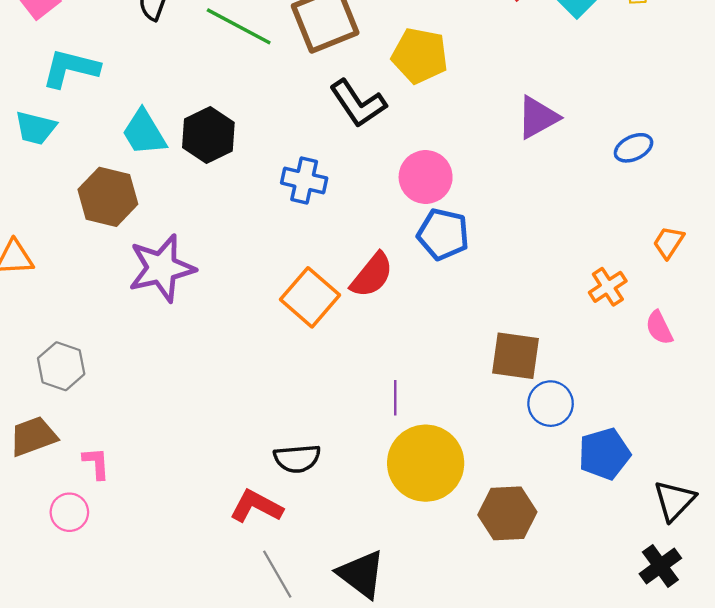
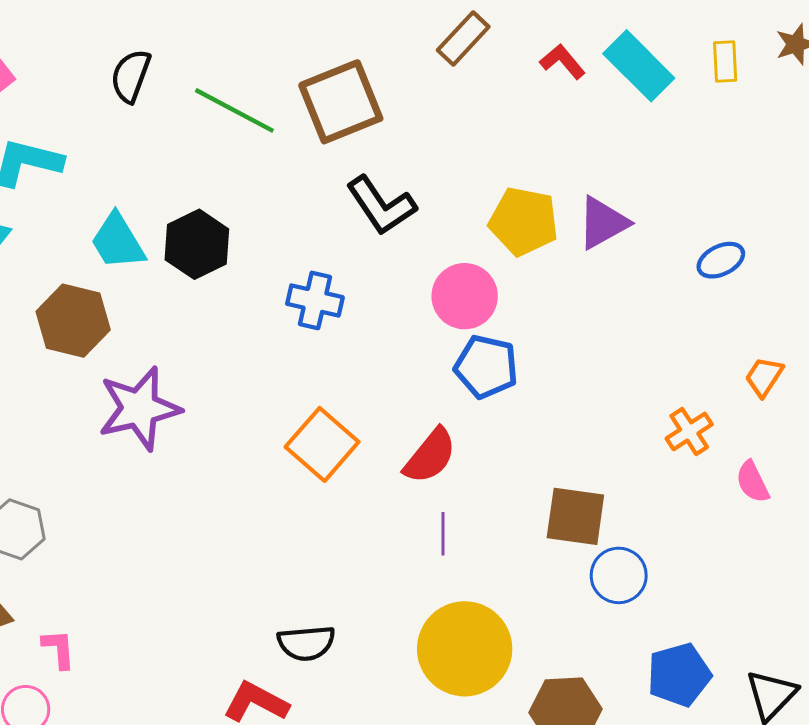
yellow pentagon: (420, 56) -> (524, 221), moved
red semicircle: (372, 275) -> (430, 456), moved
purple line: (395, 398) -> (443, 534), moved
blue pentagon: (604, 454) -> (679, 675), moved

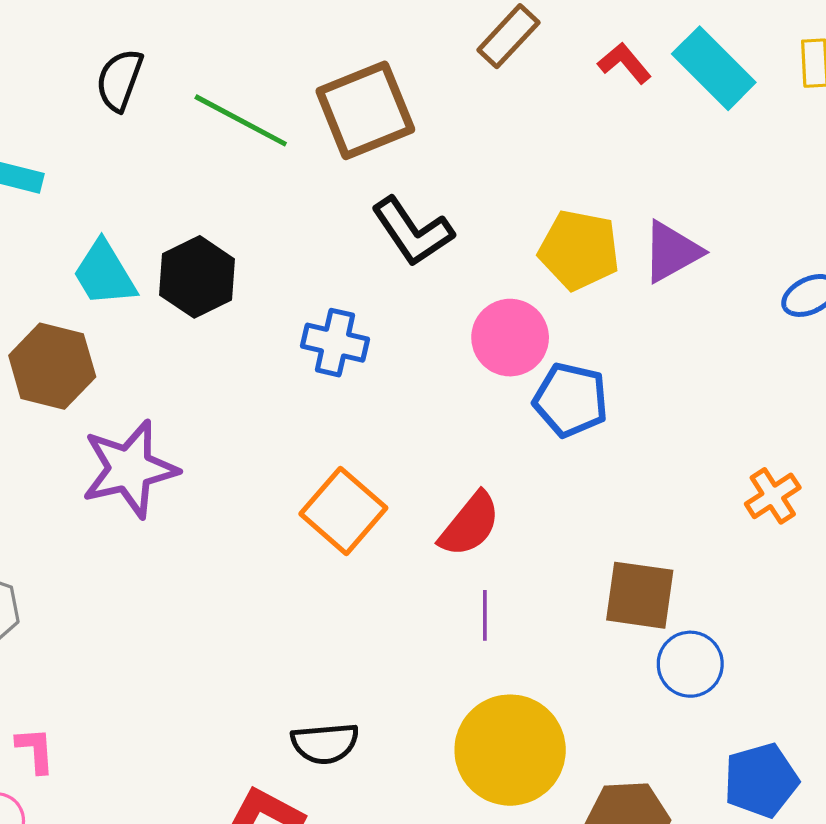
blue pentagon: (486, 367) -> (571, 400), moved

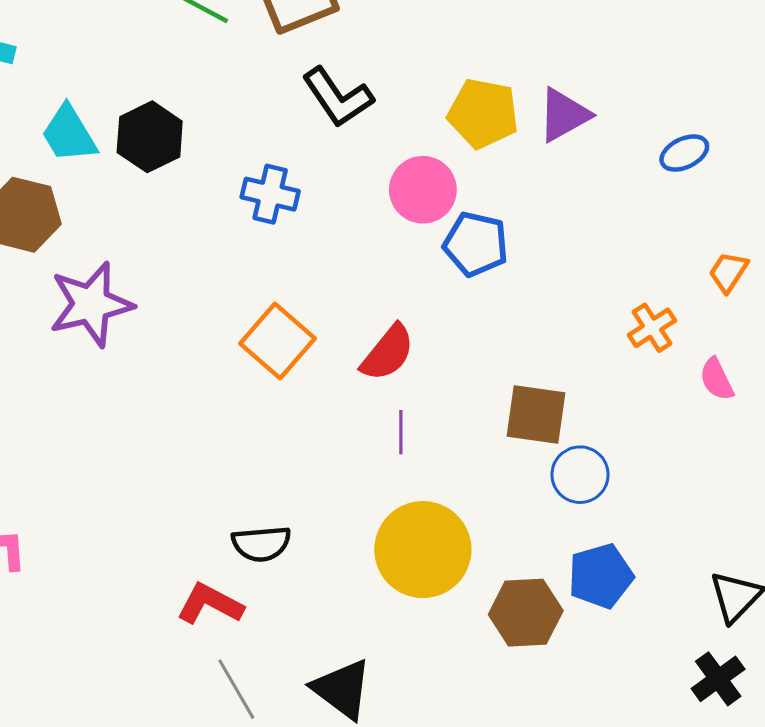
blue pentagon: (761, 780) -> (601, 576), moved

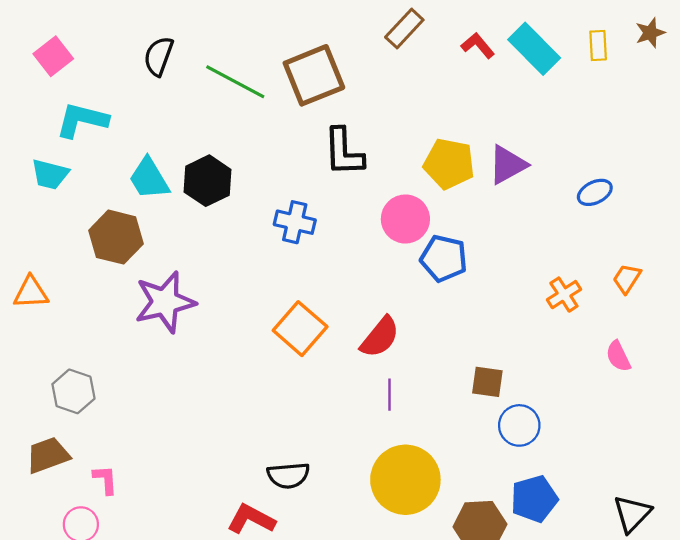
black L-shape: (338, 97) -> (344, 152), turned 32
orange cross: (652, 328) -> (564, 295), moved
brown square: (536, 414) -> (487, 382), size x0.7

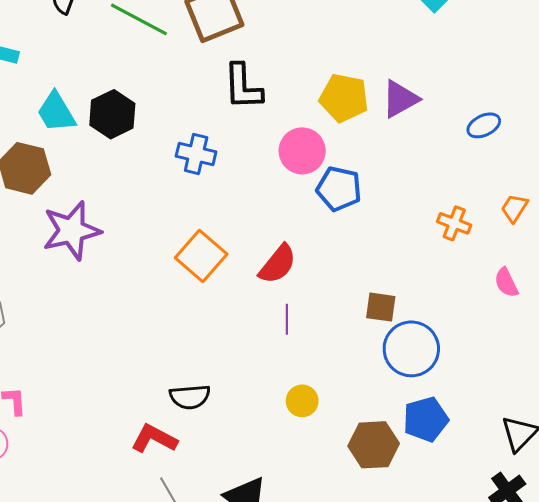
orange cross: (564, 295) -> (454, 223), turned -36
blue circle: (519, 425) -> (411, 349), size x1.4
yellow circle: (405, 480) -> (302, 401), size x0.5

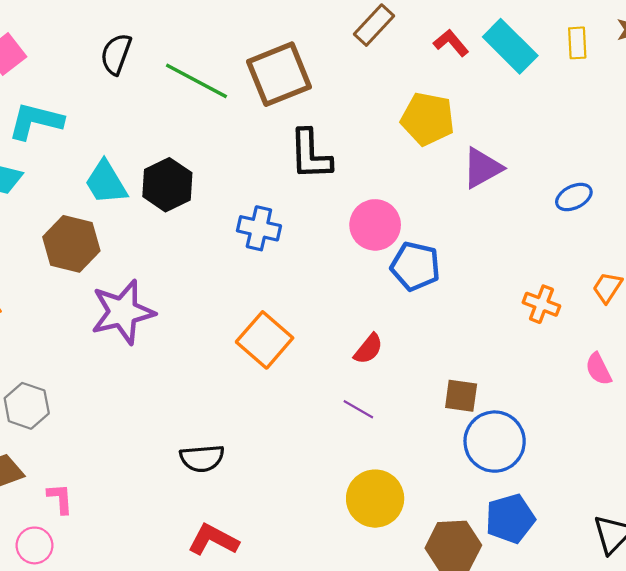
yellow pentagon: (344, 98) -> (428, 119), moved
red semicircle: (278, 264) -> (368, 349), moved, size x0.7
purple line: (287, 319) -> (358, 409), turned -60
black semicircle: (190, 397) -> (202, 458), moved
yellow circle: (302, 401) -> (375, 499), size x1.6

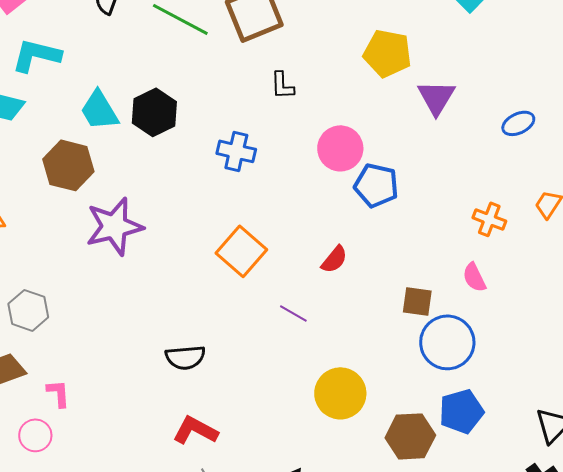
black L-shape: (310, 155) -> (282, 85), size x0.6
purple triangle: (482, 168) -> (436, 97), turned -30
pink semicircle: (598, 369) -> (474, 277), moved
purple line: (358, 409) -> (293, 313), moved

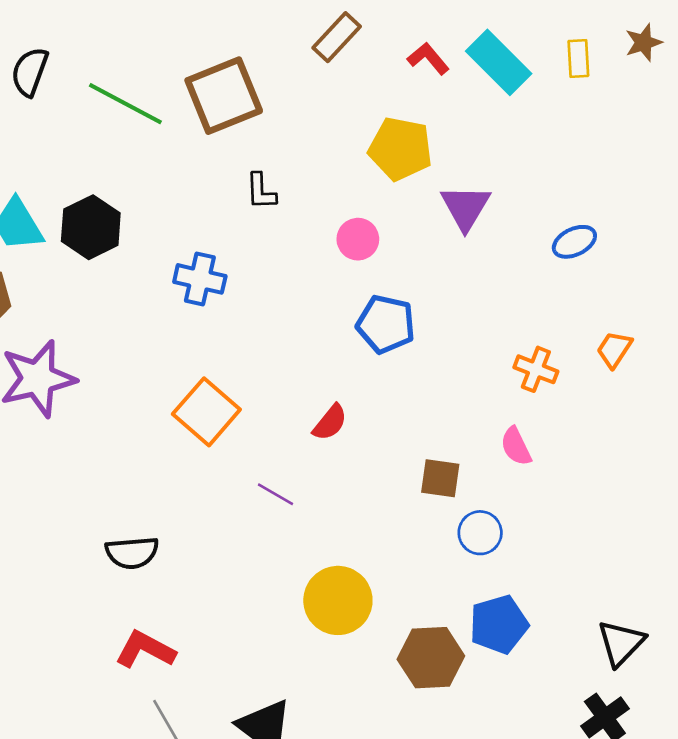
pink circle: (340, 148) -> (358, 239), moved, size x0.7
blue circle: (447, 342) -> (480, 533), size x0.6

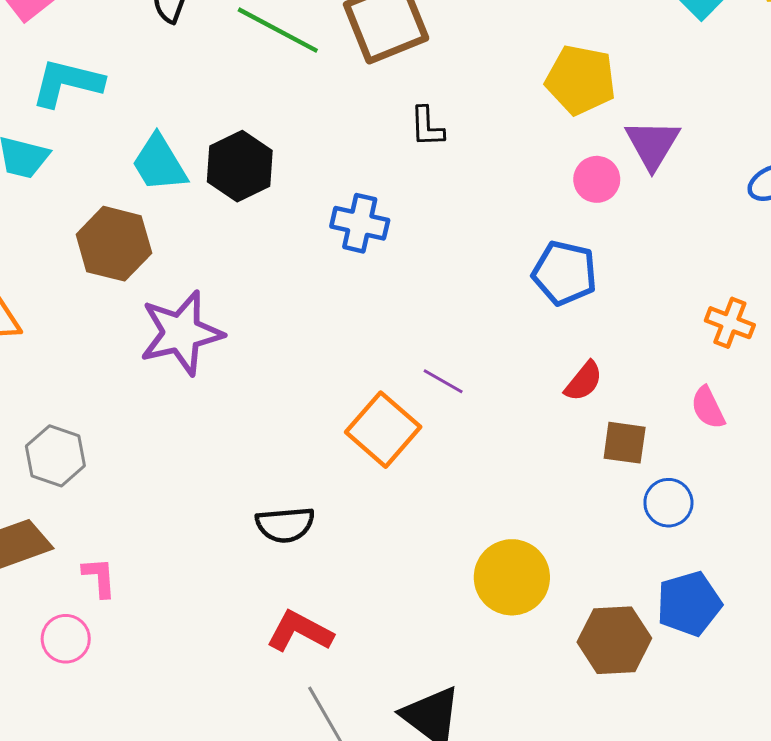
pink circle: (358, 239) -> (597, 179), moved
orange square: (206, 412) -> (383, 430), moved
red semicircle: (330, 422) -> (584, 381), moved
purple line: (275, 494) -> (443, 381), moved

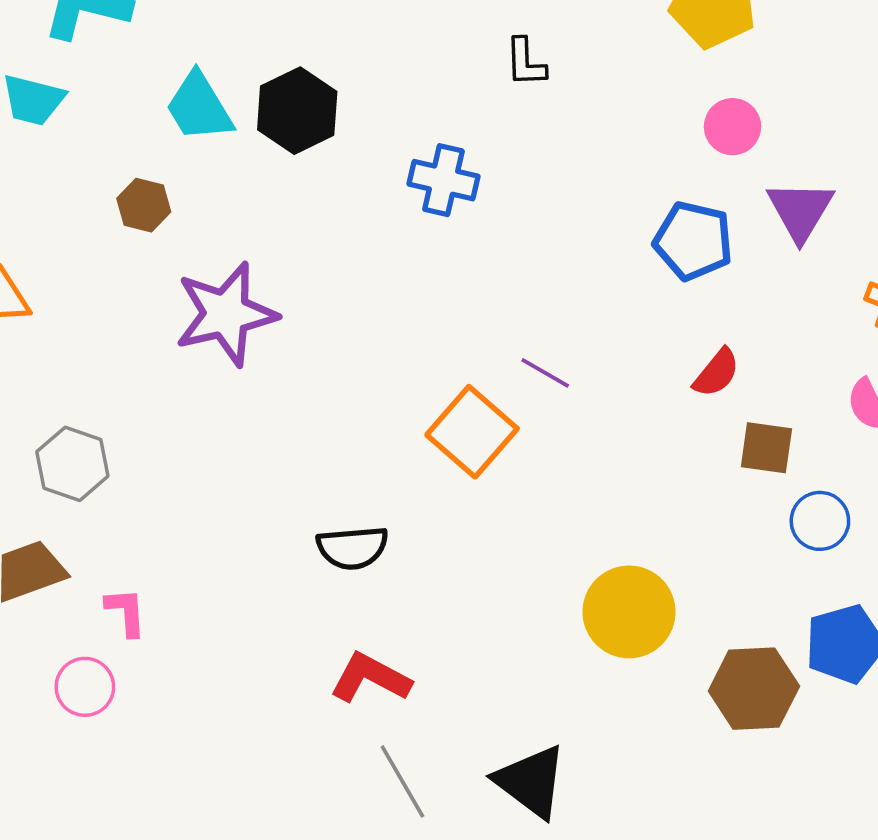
purple triangle: (652, 144) -> (800, 210), moved
brown hexagon: (114, 244) -> (144, 205), size x0.6

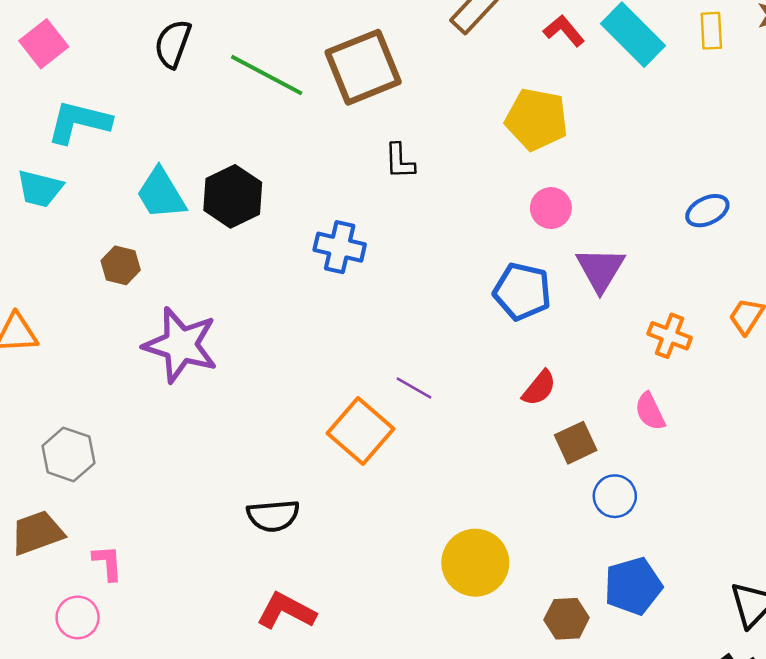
purple star: (226, 314) -> (181, 345), turned 30
brown square: (766, 448) -> (576, 443), turned -33
brown hexagon: (754, 689) -> (567, 619), size x0.7

